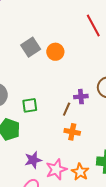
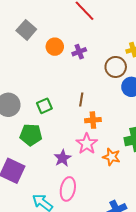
gray square: (31, 47) -> (26, 30), moved
purple cross: (81, 97) -> (79, 52), moved
pink star: (56, 169) -> (87, 144), moved

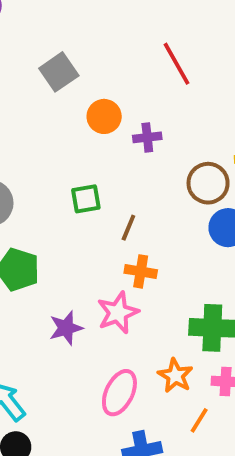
green square: (44, 106) -> (86, 199), moved
orange star: (112, 157) -> (175, 376), moved
pink ellipse: (68, 189) -> (119, 393), moved

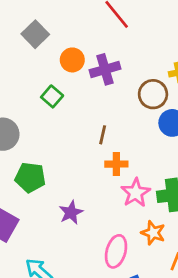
purple cross: (147, 137) -> (105, 69), size x1.5
green square: (86, 199) -> (52, 96), moved, turned -30
pink star: (118, 313) -> (136, 193), moved

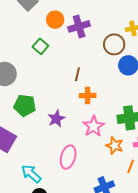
pink star: (136, 193) -> (94, 126), moved
purple star: (71, 213) -> (56, 119), moved
pink ellipse: (116, 251) -> (68, 157), moved

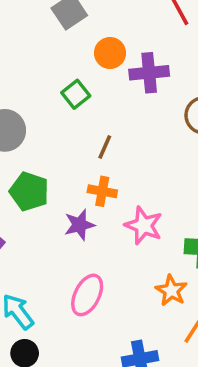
brown line: (77, 74) -> (105, 147), moved
orange cross: (88, 95) -> (102, 191), moved
pink star: (94, 126) -> (144, 225), moved, turned -30

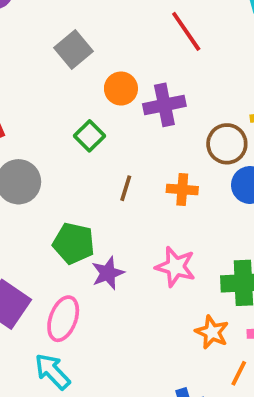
green pentagon: (29, 191) -> (74, 243), moved
orange cross: (102, 191) -> (182, 189), moved
pink ellipse: (87, 295) -> (63, 319), moved

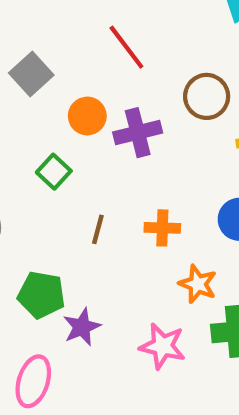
red line: (186, 31) -> (126, 47), moved
brown circle: (227, 144) -> (207, 96), moved
pink star: (176, 267) -> (162, 346), moved
orange star: (212, 332) -> (198, 284), moved

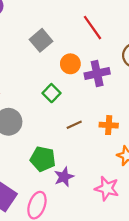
brown line: (98, 229) -> (74, 125), turned 49

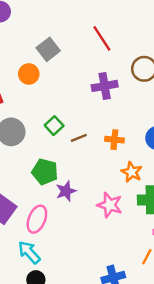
orange circle: (70, 64) -> (29, 74), moved
green square: (52, 93) -> (54, 126), moved

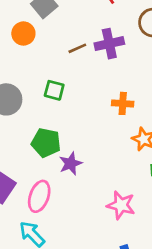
green square: (54, 126) -> (54, 90), turned -30
brown line: (79, 138) -> (77, 48), moved
pink star: (110, 205) -> (121, 205), moved

